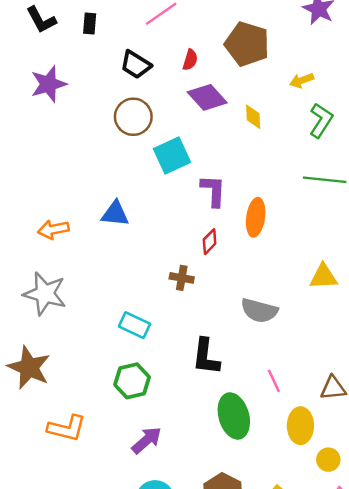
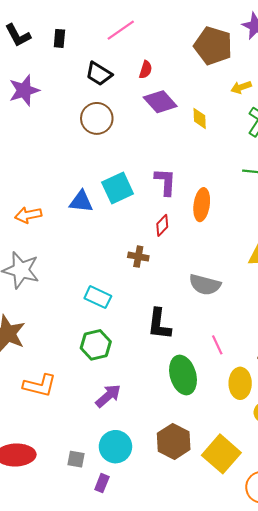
brown pentagon: (247, 44) -> (213, 46), moved
cyan square: (172, 156) -> (118, 188), moved

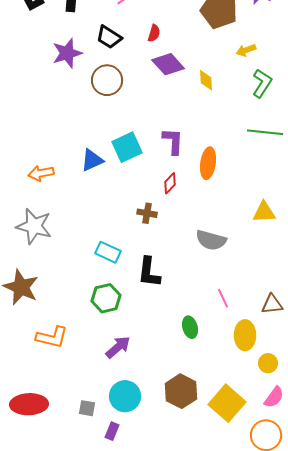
purple star: (24, 90) -> (67, 53), moved
blue triangle: (81, 202) -> (92, 160), turned -30
black L-shape: (159, 324) -> (149, 272), moved
green ellipse: (183, 375) -> (190, 327), size x0.6

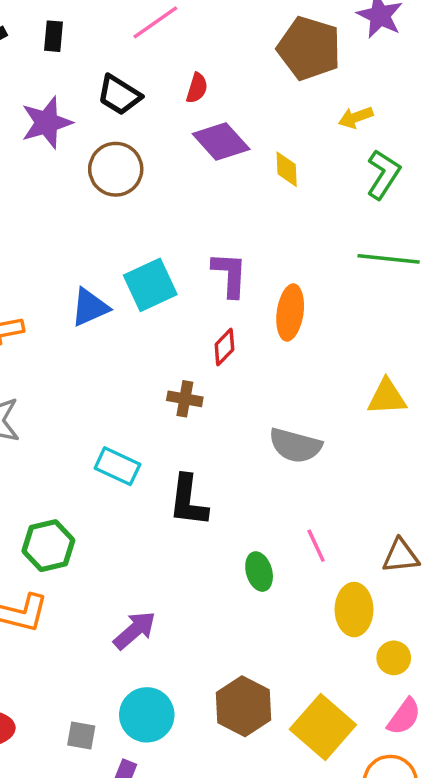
green hexagon: (106, 298) -> (48, 546), moved
green ellipse: (190, 327) -> (259, 572), moved

